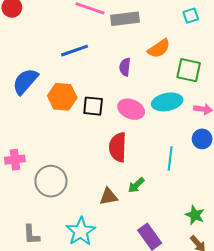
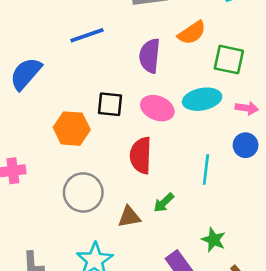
purple semicircle: (125, 67) -> (150, 56), size x1.5
orange hexagon: (62, 97) -> (72, 129), moved
gray circle: (51, 181) -> (83, 192), moved
green star: (195, 215) -> (214, 240), moved

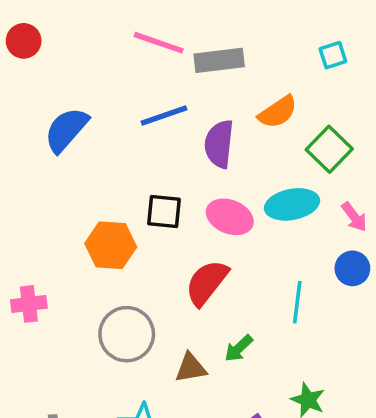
blue line: (87, 35) -> (164, 116), moved
green square: (229, 60) -> (329, 149), turned 32
blue semicircle: (26, 74) -> (66, 130), moved
pink arrow: (247, 108) -> (354, 217), turned 45
red semicircle: (141, 155) -> (207, 283), turned 36

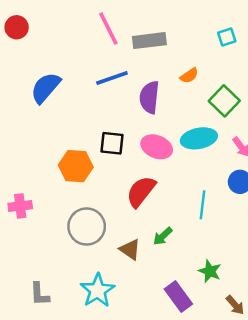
pink line: (159, 43) -> (108, 28), turned 44
orange semicircle: (278, 112) -> (189, 76), size x0.7
brown triangle: (191, 368) -> (130, 249), turned 45

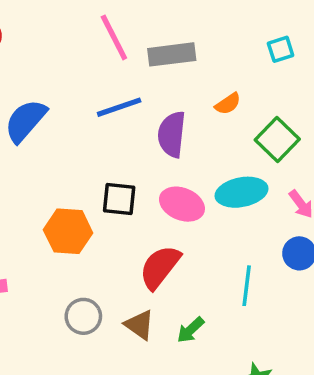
gray circle: (87, 227) -> (83, 316), size x0.7
brown triangle: (130, 249) -> (139, 325), moved

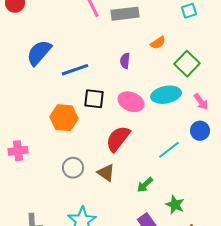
blue line: (119, 107) -> (75, 70), moved
purple semicircle: (172, 134) -> (125, 61), size x0.6
cyan line: (247, 286) -> (169, 150), turned 45
green arrow: (190, 330) -> (145, 185), moved

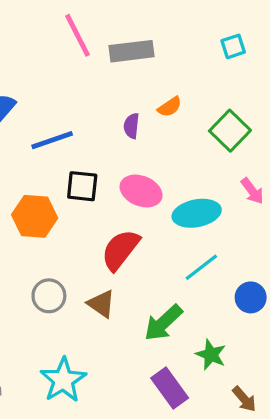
orange semicircle: (158, 43) -> (170, 107), moved
cyan ellipse: (166, 95) -> (197, 213), moved
blue circle: (200, 131) -> (251, 297), moved
green arrow: (145, 185) -> (163, 323), size x1.5

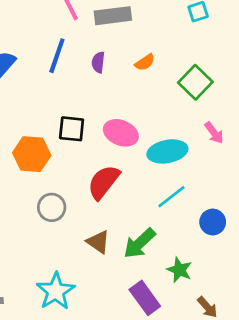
purple semicircle: (131, 126) -> (98, 62), moved
blue line: (52, 140) -> (57, 56), moved, turned -52
gray circle: (49, 296) -> (52, 207), moved
brown triangle: (101, 304) -> (98, 242), moved

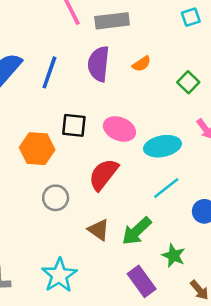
blue line: (57, 56) -> (49, 72), moved
purple semicircle: (98, 62) -> (99, 64), size x1.8
green square: (195, 82) -> (188, 82), size x0.7

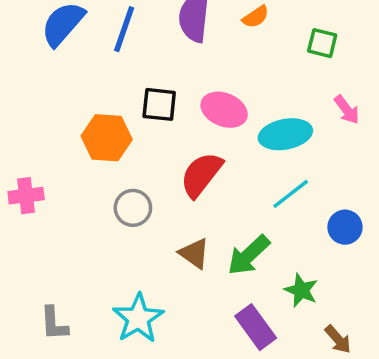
green square: (188, 82) -> (322, 43), turned -30

